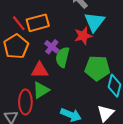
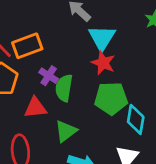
red star: (83, 36) -> (103, 63), moved, turned -30
green triangle: (41, 90) -> (66, 131), moved

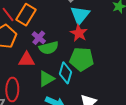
orange rectangle: (27, 46) -> (26, 15), turned -45
green semicircle: (64, 88) -> (49, 48), turned -120
cyan diamond: (136, 119) -> (65, 73), moved

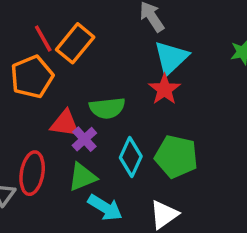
purple cross: (39, 38) -> (84, 139), moved
green pentagon: (82, 59) -> (176, 157), moved
green triangle: (46, 79) -> (82, 177), moved

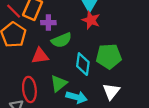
purple cross: (84, 139) -> (48, 23), moved, turned -32

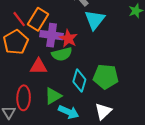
red star: (91, 20) -> (68, 38), moved
purple cross: (48, 23) -> (52, 35), size x1.5

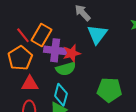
red star: (68, 38) -> (72, 53), turned 30
red triangle: (39, 66) -> (30, 84), moved
cyan diamond: (79, 81) -> (61, 95), moved

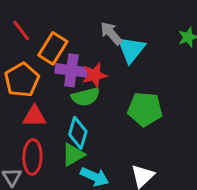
gray arrow: (83, 13) -> (111, 33), moved
red line: (23, 35) -> (21, 30), moved
green pentagon: (109, 90) -> (145, 109), moved

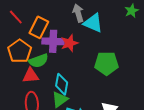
gray arrow: (111, 33) -> (78, 13), turned 30
cyan triangle: (131, 49) -> (93, 23), turned -40
green semicircle: (86, 97) -> (39, 61), moved

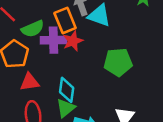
orange rectangle: (39, 27) -> (65, 20), moved, turned -45
green semicircle: (39, 61) -> (33, 29), moved

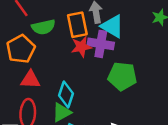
purple cross: (54, 40) -> (101, 44), moved

